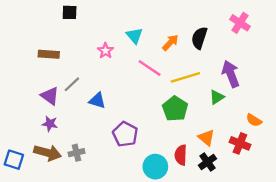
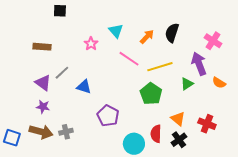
pink cross: (240, 23) -> (213, 41), moved
orange semicircle: (254, 120) -> (219, 83), moved

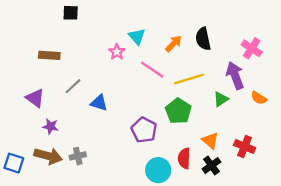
black semicircle: (172, 33) -> (203, 39), turned -30
pink star: (91, 44) -> (117, 52), moved
purple triangle: (43, 83) -> (35, 98), moved
purple pentagon: (108, 116) -> (144, 130), moved

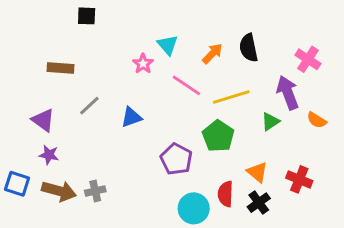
blue triangle: (99, 103) -> (131, 117), moved, turned -36
purple star: (51, 126) -> (49, 155), moved
blue square: (14, 163) -> (17, 184), moved

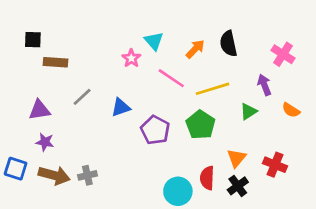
black square: (87, 16) -> (33, 40), moved
purple arrow: (288, 93) -> (264, 85), size x0.7
purple triangle: (43, 120) -> (40, 110), turned -45
purple pentagon: (176, 159) -> (155, 130), moved
orange triangle: (257, 172) -> (236, 158), turned 30

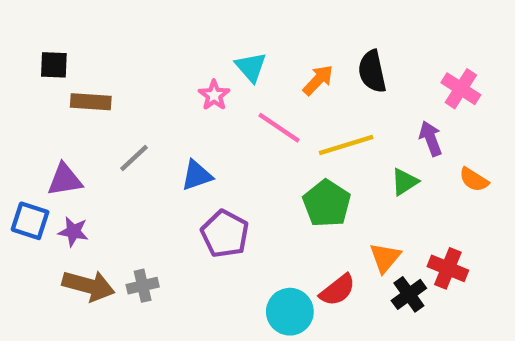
purple pentagon: (155, 130) -> (225, 234), moved
blue square: (16, 169) -> (30, 221), moved
red semicircle: (207, 178) -> (337, 290), turned -130
black cross: (238, 186) -> (409, 294), moved

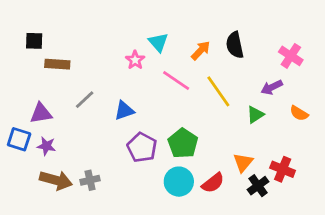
purple arrow: (431, 139) -> (272, 87), turned -95
yellow line: (346, 145) -> (218, 91), turned 72
green pentagon: (327, 203) -> (183, 143), moved
cyan circle: (290, 312) -> (179, 182), moved

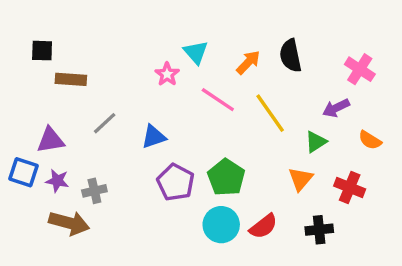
orange triangle: (243, 162) -> (301, 179), moved
red cross: (283, 169) -> (350, 187), moved
gray cross: (90, 180) -> (94, 191), moved
black cross: (258, 186) -> (319, 230), turned 30

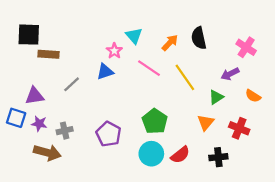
black square: (42, 51) -> (29, 35), size x1.5
blue triangle: (154, 137) -> (105, 72), moved
purple pentagon: (176, 182) -> (109, 134), moved

